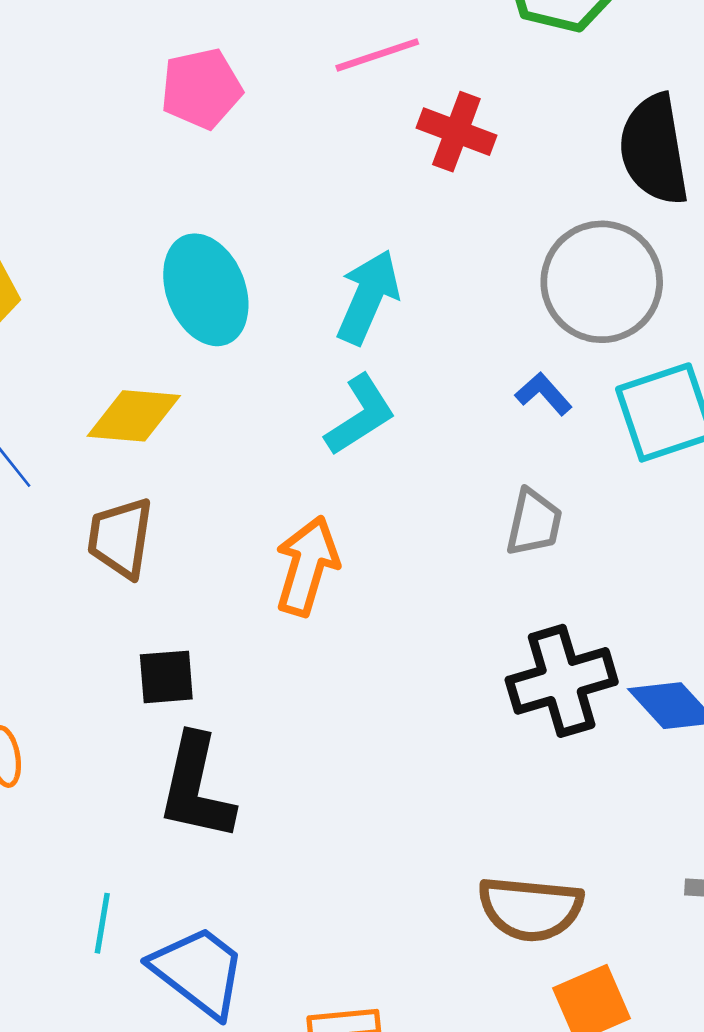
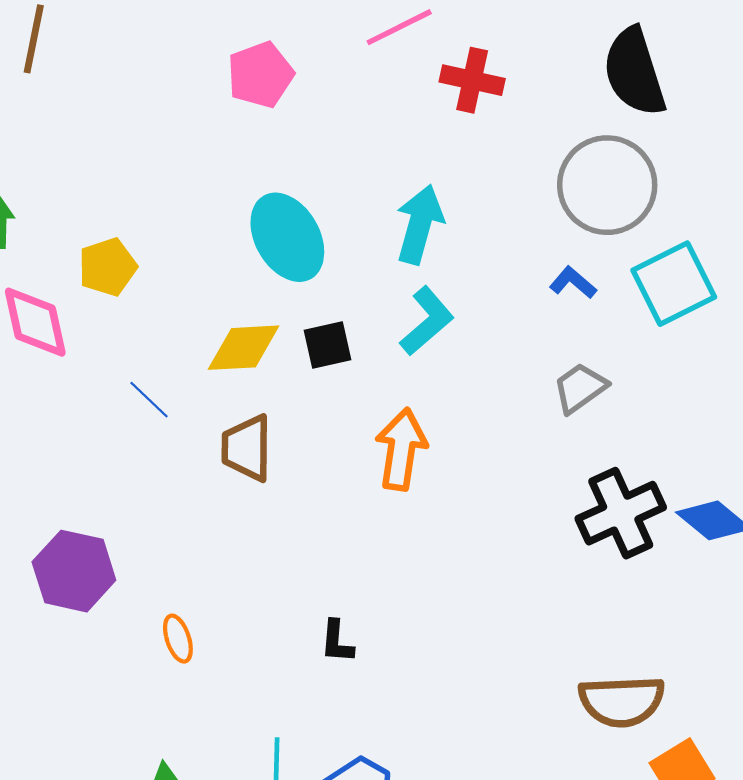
gray trapezoid: (534, 523) -> (580, 388), turned -130
black square: (166, 677) -> (327, 345), moved
black L-shape: (196, 787) -> (337, 642), size x0.5

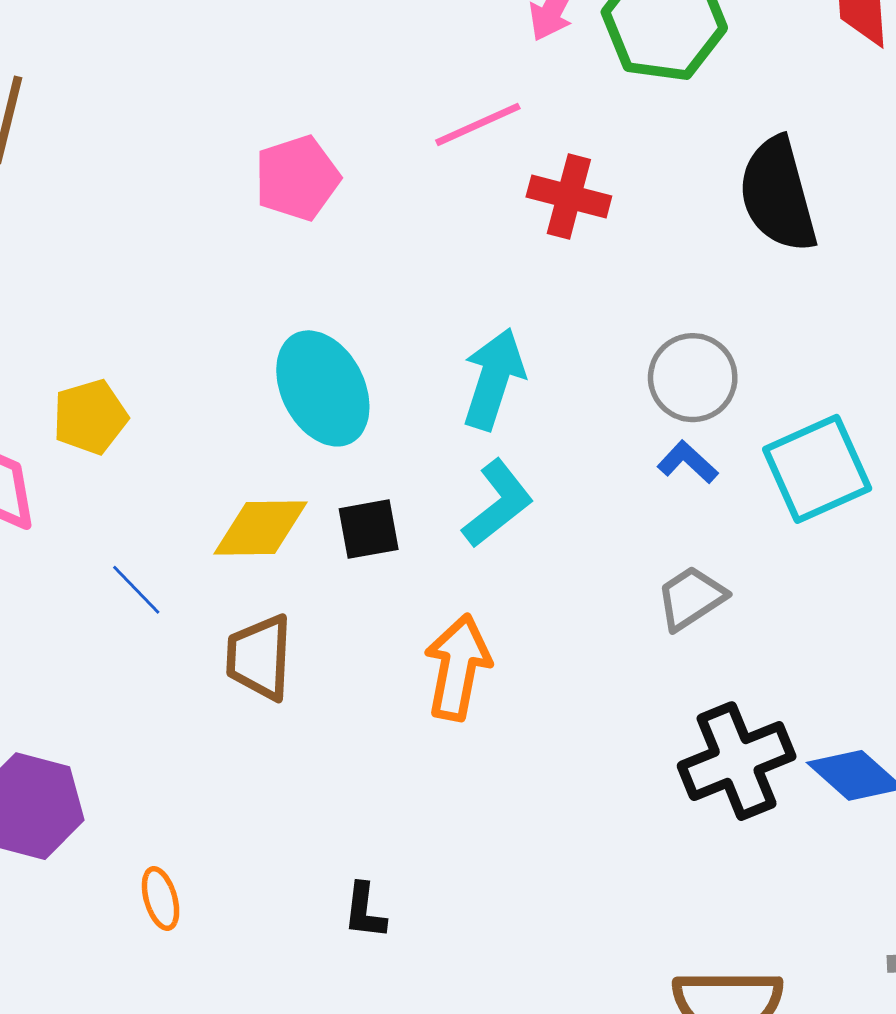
gray circle: (607, 185) -> (693, 378), moved, size x0.7

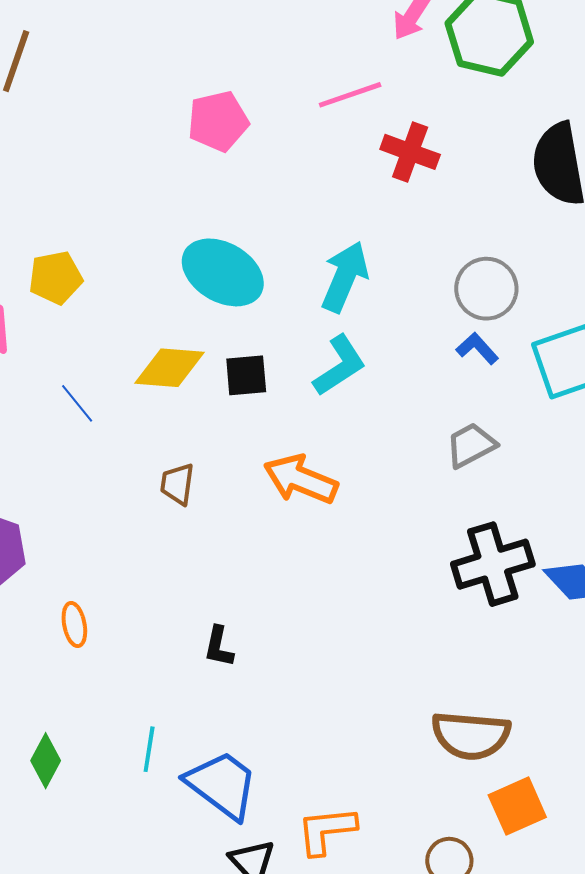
cyan ellipse: (323, 388) -> (223, 272), turned -38
brown trapezoid: (259, 657) -> (177, 484), moved, size x0.7
orange arrow: (458, 667) -> (301, 479), turned -84

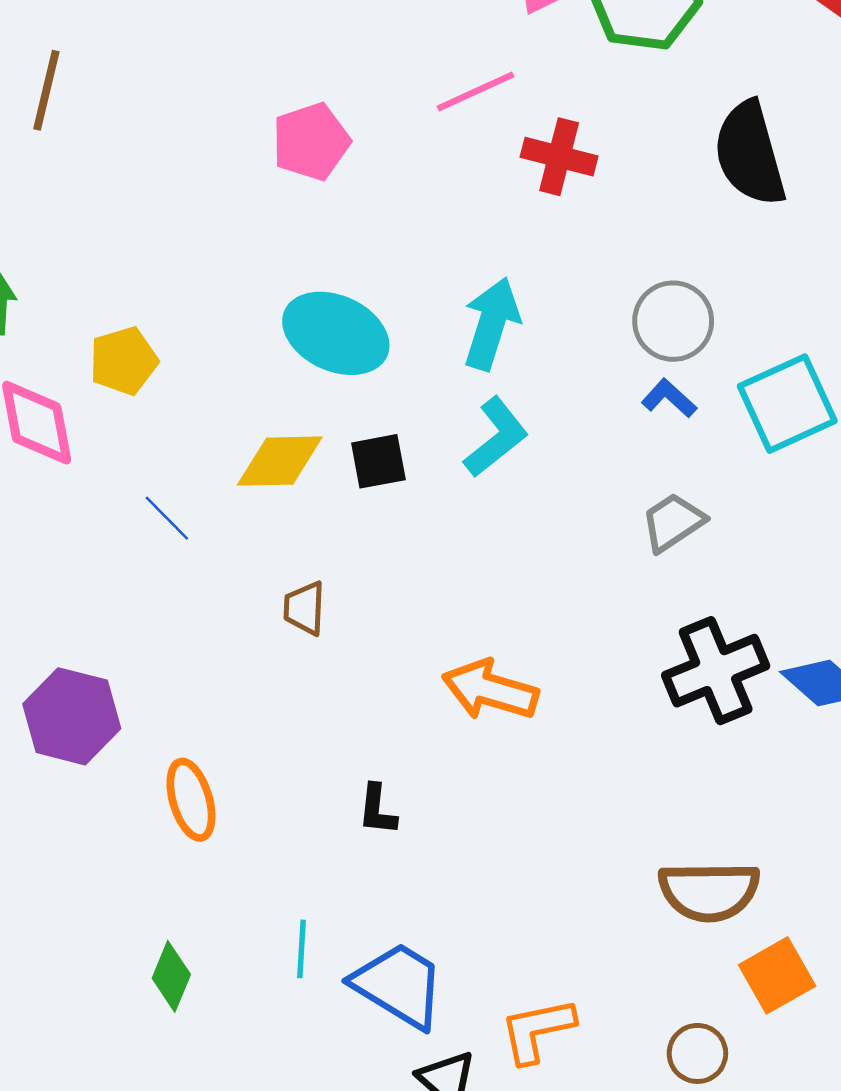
orange arrow: (301, 479) -> (490, 690), moved
orange ellipse: (74, 625) -> (191, 800), size x1.4

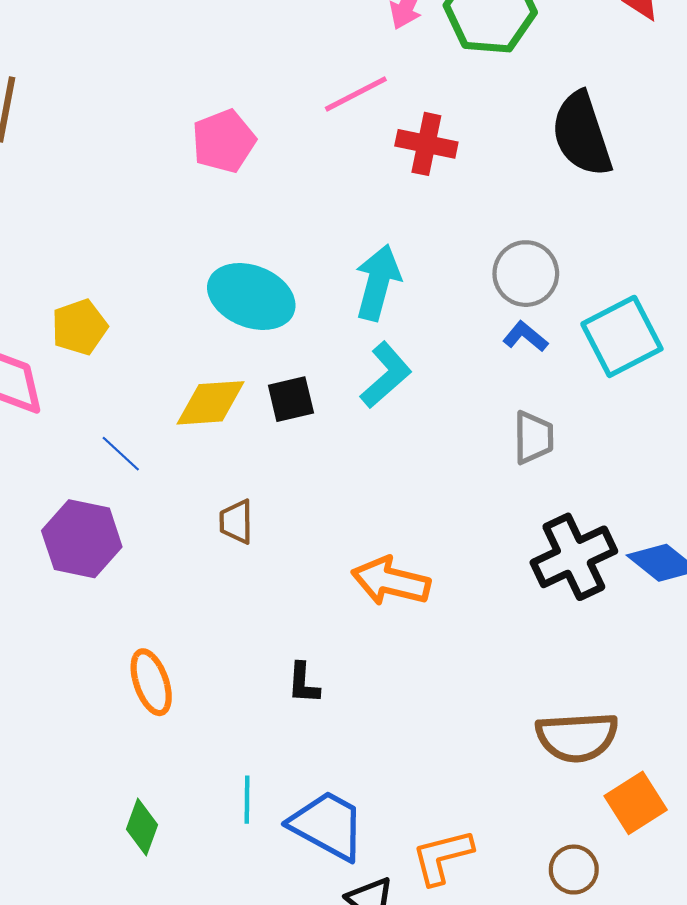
gray trapezoid: (673, 522) -> (533, 437), turned 126
purple hexagon: (72, 716) -> (82, 539), moved

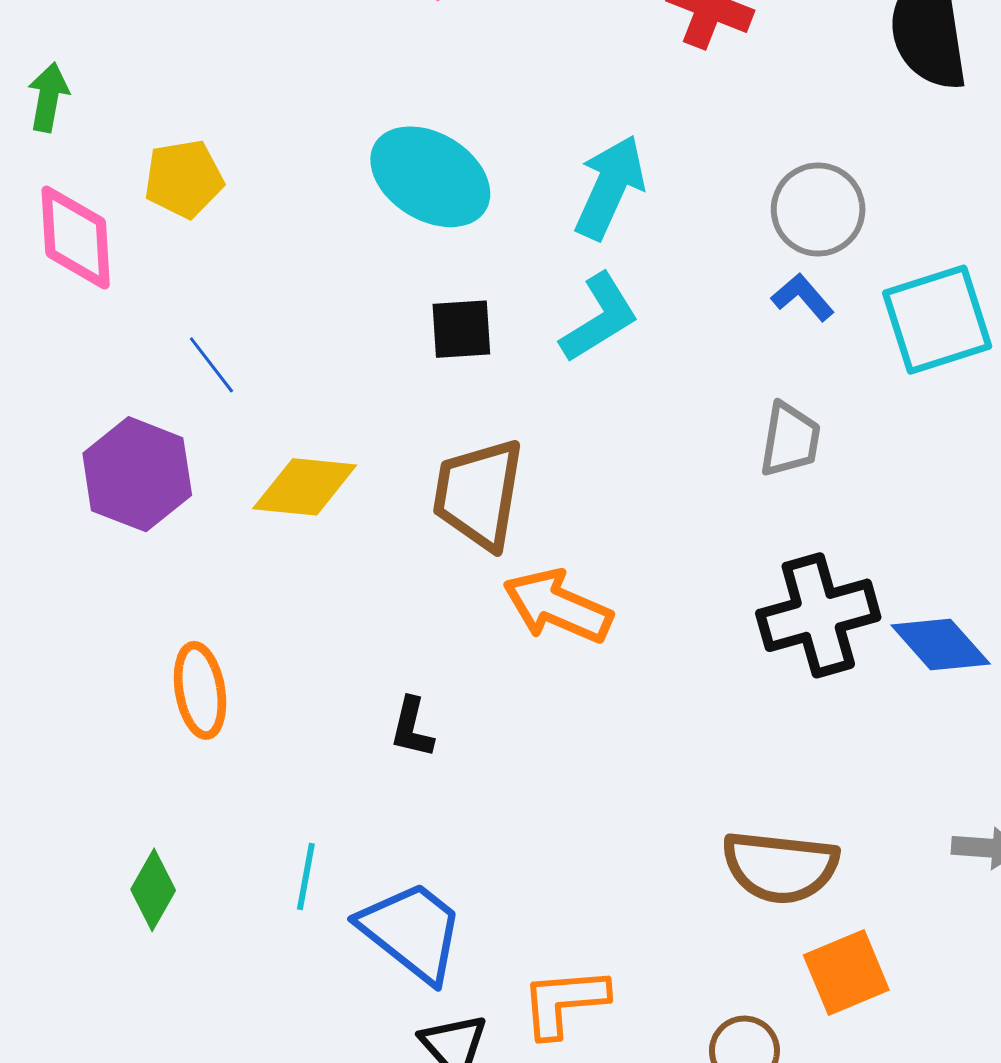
yellow diamond: (211, 403) -> (305, 487), moved
brown trapezoid: (236, 522) -> (478, 494), moved, size x1.8

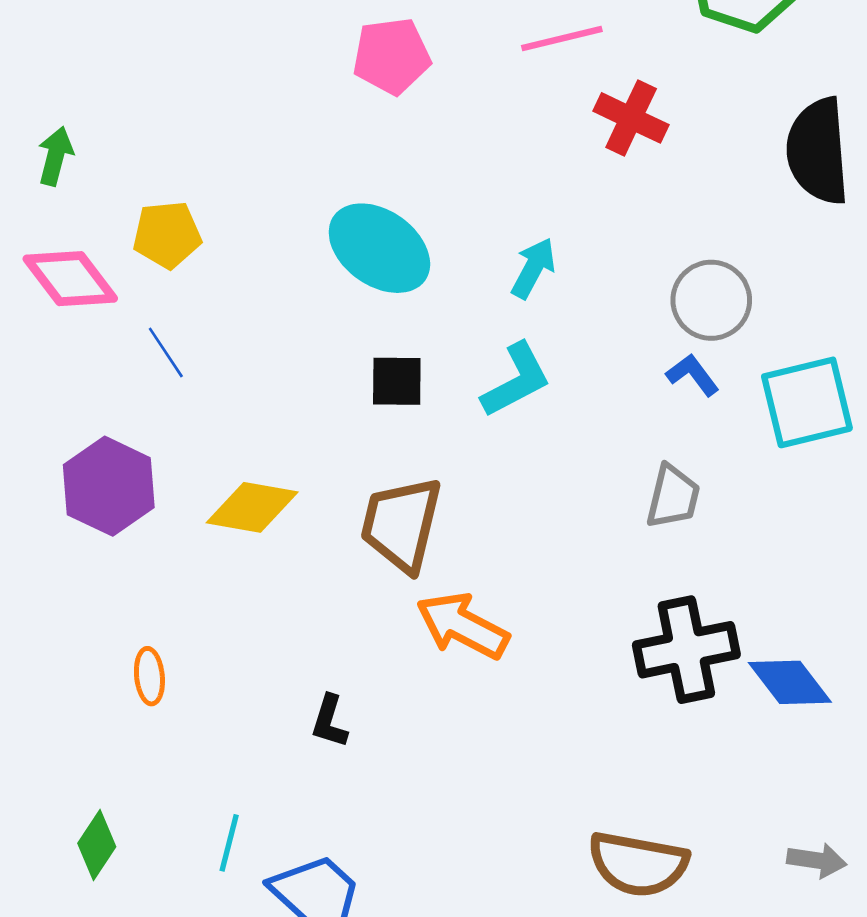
cyan arrow: (610, 187) -> (533, 268), size x0.7
pink diamond: (76, 238) -> (70, 279), turned -38
blue line: (211, 365) -> (166, 353), moved
orange ellipse: (200, 690) -> (149, 676), size x0.7

